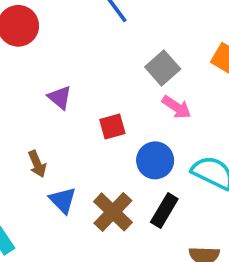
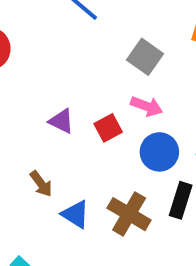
purple triangle: (60, 98) -> (61, 121), moved
pink arrow: (177, 107) -> (147, 106), moved

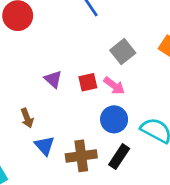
red square: (108, 128) -> (88, 82), moved
brown cross: (129, 214) -> (81, 156), turned 36

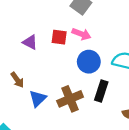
red square: (88, 82) -> (59, 37), turned 35
blue triangle: (45, 146) -> (38, 99), turned 42

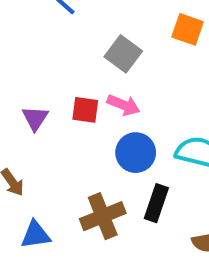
purple triangle: (30, 42) -> (35, 118), turned 35
blue triangle: (38, 99) -> (36, 235), moved, turned 36

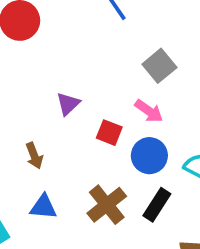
red square: (85, 110) -> (109, 133), moved
brown cross: (103, 216) -> (107, 205), turned -30

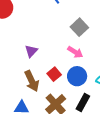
red square: (109, 133) -> (54, 74), moved, turned 32
brown arrow: (34, 156) -> (32, 81), moved, size x1.5

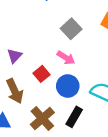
red square: (54, 74) -> (42, 74), moved

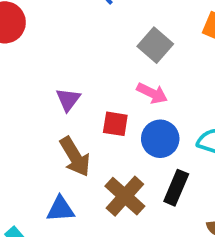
red square: (42, 74) -> (115, 124), turned -35

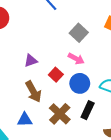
purple triangle: (68, 100) -> (31, 61), turned 32
red square: (115, 124) -> (56, 75), turned 32

